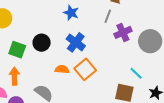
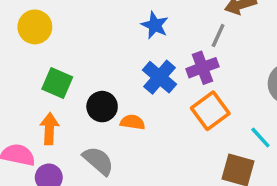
purple cross: (123, 32) -> (202, 68), moved
black circle: (42, 43) -> (102, 107), moved
orange square: (85, 69) -> (210, 111), moved

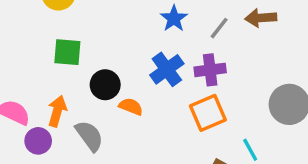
gray line: (218, 35) -> (219, 28), moved
green square: (57, 83) -> (67, 52), turned -32
orange arrow: (49, 129) -> (57, 111), moved

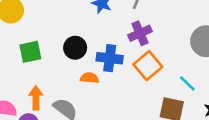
blue cross: (167, 69) -> (110, 58), moved, turned -30
black circle: (105, 85) -> (75, 48), moved

